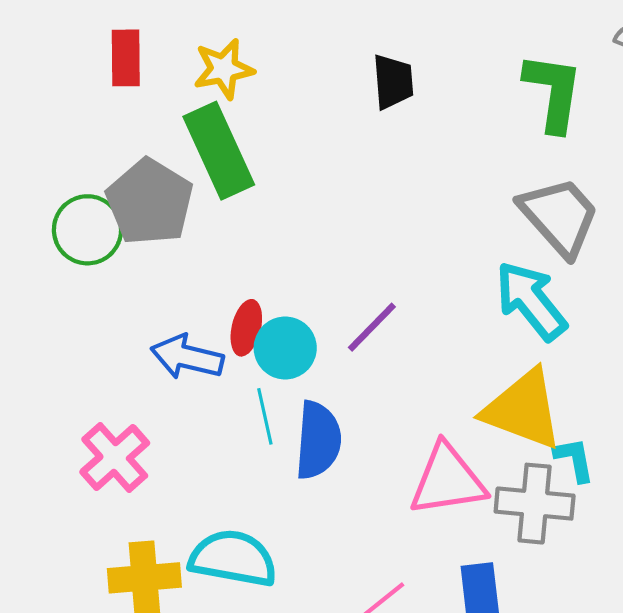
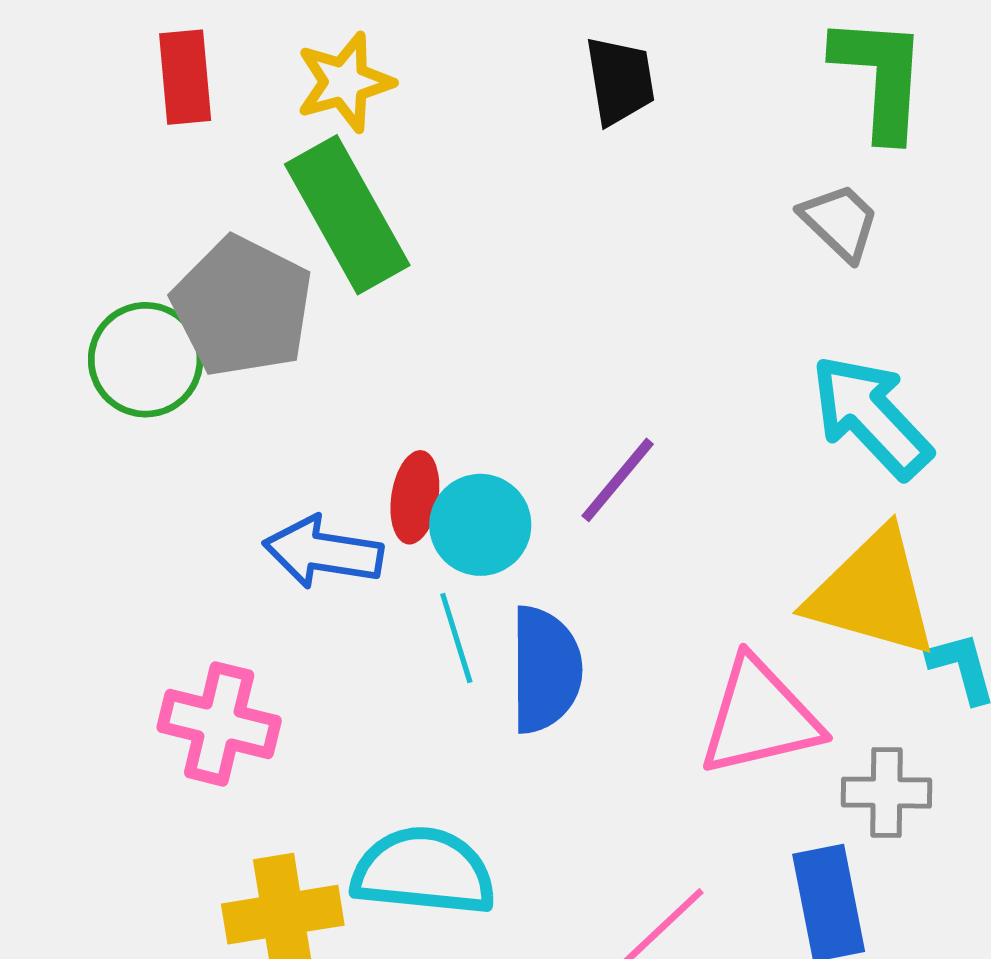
gray trapezoid: (559, 216) -> (840, 222), moved, size x0.6
pink cross: (115, 458) -> (219, 724), turned -30
gray cross: (535, 504) -> (887, 793), moved, size x0.7

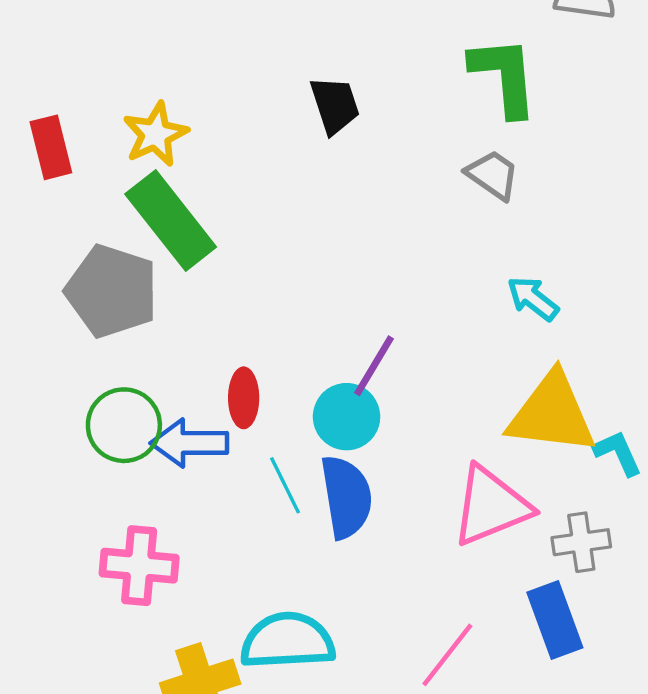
green circle: (146, 360) -> (124, 425), moved
cyan arrow: (871, 416) -> (533, 299), size x0.6
cyan circle: (480, 525) -> (347, 417), moved

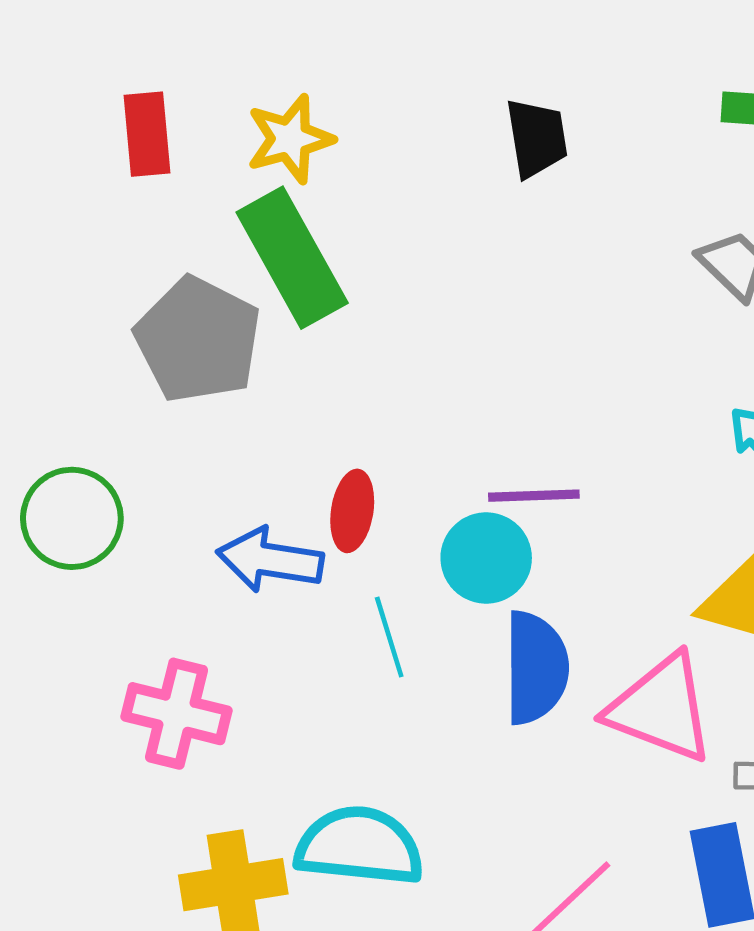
purple line: (374, 366) -> (534, 496), turned 48
green circle: (124, 425) -> (72, 518), moved
blue semicircle: (346, 497) -> (536, 668), moved
pink triangle: (491, 506) -> (661, 708), turned 34

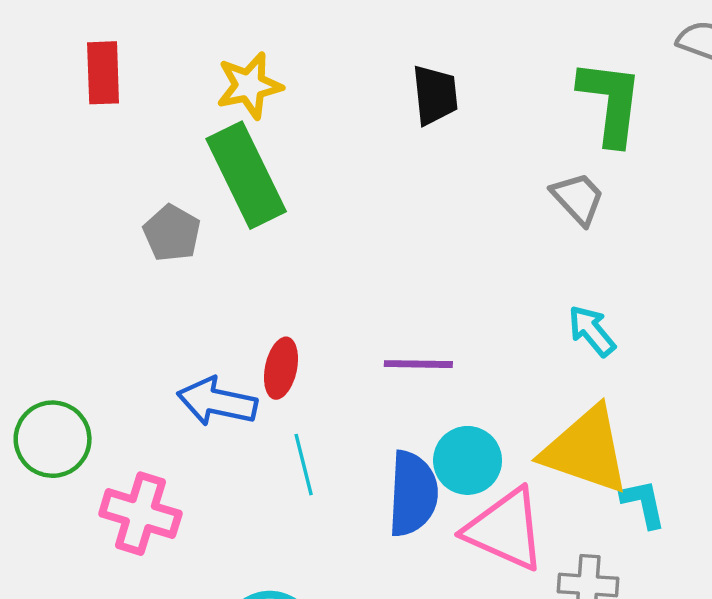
red rectangle: (147, 134) -> (103, 73), moved
gray pentagon: (198, 340) -> (172, 233), size x0.6
green circle: (72, 518) -> (53, 439), moved
cyan circle: (486, 558) -> (468, 460), moved

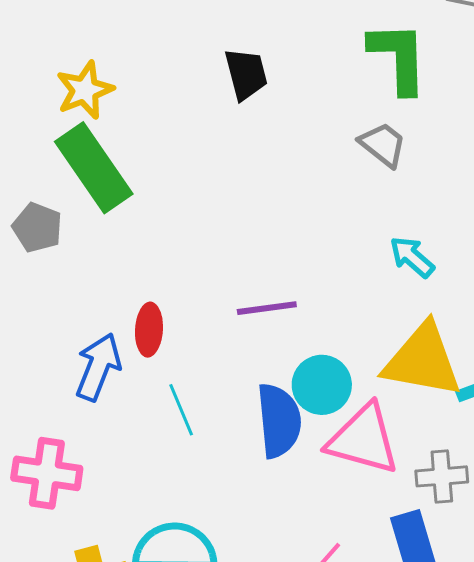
blue arrow: (217, 402) -> (98, 367), turned 108

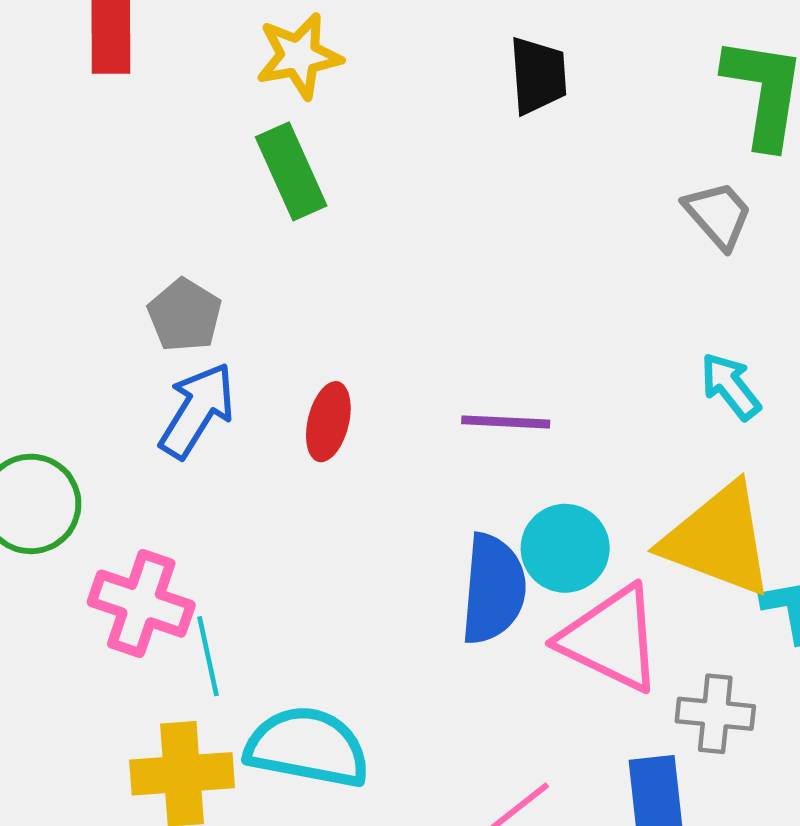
green rectangle: (94, 168) -> (291, 171), size x0.7
gray pentagon: (37, 227) -> (185, 315), moved
blue arrow: (98, 367) -> (197, 410), moved
cyan line: (181, 410) -> (208, 656), moved

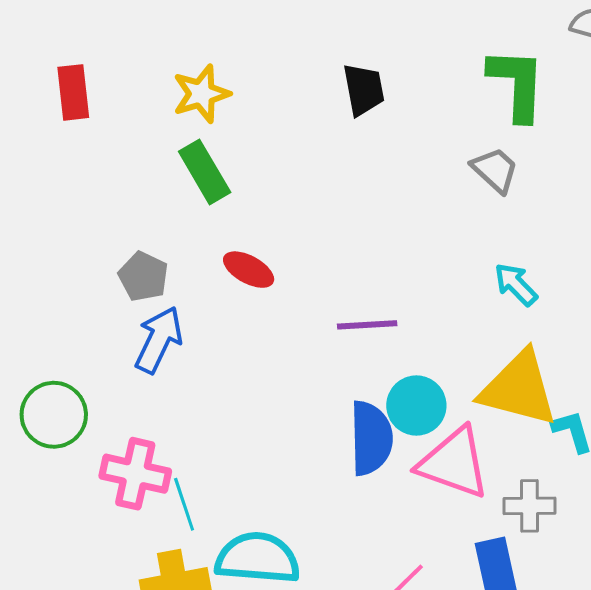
red ellipse: (328, 422) -> (249, 270), moved, turned -69

